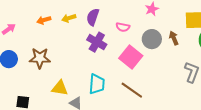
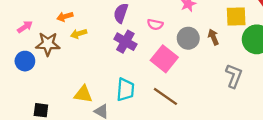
yellow arrow: (69, 18) -> (79, 34), moved
brown star: (40, 58) -> (48, 44), moved

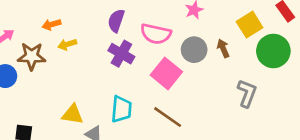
yellow square: (236, 17) -> (250, 25), turned -30
pink semicircle: (155, 25) -> (156, 34), size x1.6

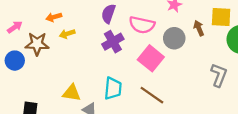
yellow square: (250, 25) -> (221, 17), turned 35
brown arrow: (223, 48) -> (199, 28), moved
purple cross: (121, 54) -> (113, 42), turned 30

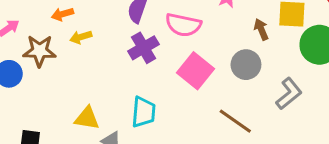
gray circle: (174, 38) -> (246, 65), moved
gray L-shape: (219, 75) -> (289, 94), turned 30
brown line: (152, 95) -> (235, 121), moved

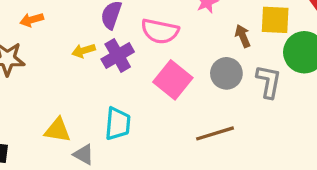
yellow arrow: (81, 37) -> (84, 51), moved
gray L-shape: (289, 94) -> (269, 81), moved, turned -40
brown line: (235, 121) -> (215, 133), turned -52

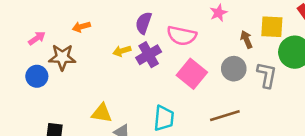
cyan trapezoid: (118, 124) -> (164, 118), moved

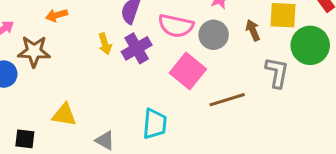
yellow arrow: (122, 51) -> (105, 44), turned -90
gray circle: (234, 69) -> (214, 35), moved
yellow triangle: (102, 113) -> (64, 115), moved
brown line: (225, 116) -> (227, 100), moved

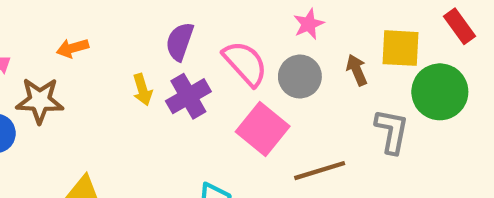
pink semicircle: (176, 26) -> (245, 63), turned -144

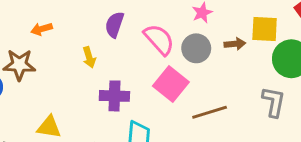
brown arrow: (357, 70) -> (235, 44), turned 108
purple cross: (188, 96) -> (114, 96), moved, turned 32
gray L-shape: (392, 131) -> (274, 102), moved

